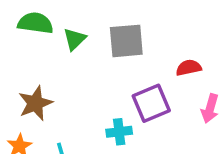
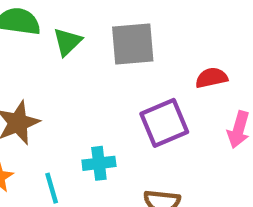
cyan cross: (119, 132) -> (99, 163), moved

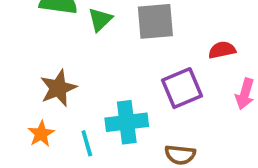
cyan cross: (99, 163) -> (127, 122), size x1.5

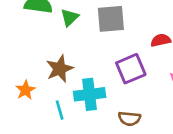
brown star: (58, 88) -> (60, 69), moved
orange star: (41, 134) -> (25, 90), moved

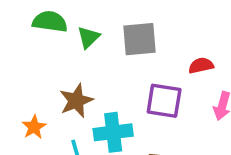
purple square: (131, 69) -> (164, 101), turned 32

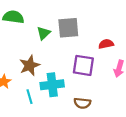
green triangle: (89, 37) -> (44, 33), moved

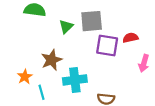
purple square: (83, 65) -> (107, 46), moved
cyan line: (30, 97) -> (41, 92), moved

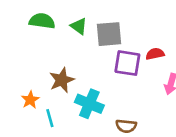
green triangle: (66, 27) -> (79, 26), moved, turned -40
cyan cross: (75, 80) -> (89, 104), turned 30

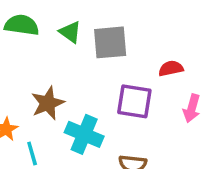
purple square: (127, 63) -> (134, 101), moved

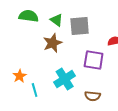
brown star: (48, 103) -> (53, 43), moved
cyan cross: (84, 134) -> (65, 79), turned 35

